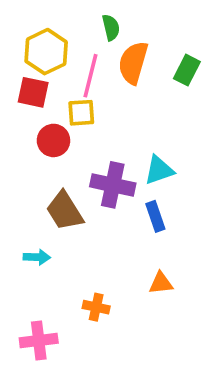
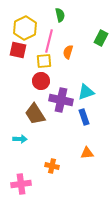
orange semicircle: (133, 63) -> (68, 52), moved, size x0.6
red circle: (53, 140) -> (41, 81), moved

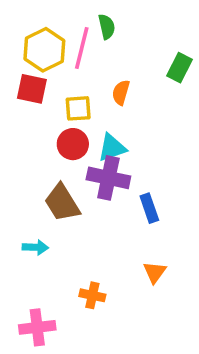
pink line: (49, 41) -> (82, 48), moved
cyan triangle: (86, 92) -> (112, 148), moved
orange triangle: (87, 153) -> (155, 272), turned -48

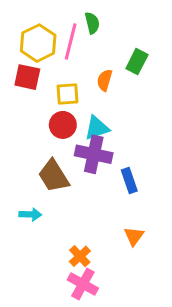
green rectangle: (180, 68) -> (137, 62), moved
orange cross: (92, 295) -> (80, 256), turned 35
pink cross: (37, 327) -> (83, 284), moved, turned 36

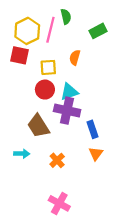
green rectangle: (137, 62) -> (98, 31), moved, turned 35
orange triangle: (134, 236) -> (96, 154), moved
orange cross: (80, 256) -> (57, 160), moved

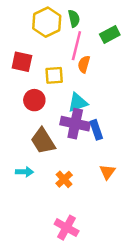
pink line: (50, 30) -> (76, 46), moved
yellow hexagon: (27, 31) -> (47, 22), moved
red circle: (45, 90) -> (34, 100), moved
blue rectangle: (92, 129) -> (96, 130), moved

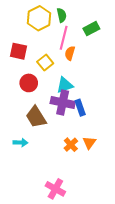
yellow square: (54, 75) -> (45, 62), turned -35
orange cross: (64, 179) -> (71, 145), moved

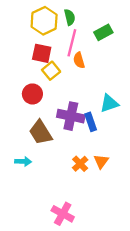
red square: (18, 51) -> (42, 53), moved
orange semicircle: (70, 53) -> (79, 60), turned -32
cyan triangle: (65, 85) -> (109, 103), moved

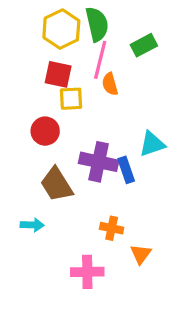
green semicircle: (70, 17) -> (97, 24), size x1.5
yellow square: (51, 71) -> (71, 99), turned 36
orange triangle: (101, 161) -> (141, 254), moved
orange cross: (80, 164) -> (112, 228), turned -35
pink cross: (63, 214) -> (87, 272), moved, turned -30

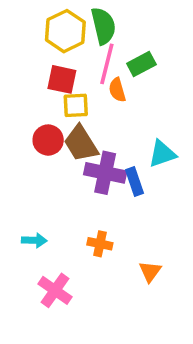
green rectangle: (144, 45) -> (141, 64), moved
brown trapezoid: (56, 184) -> (81, 143), moved
orange cross: (112, 228) -> (100, 244), moved
pink cross: (87, 272) -> (55, 290), moved, turned 36

